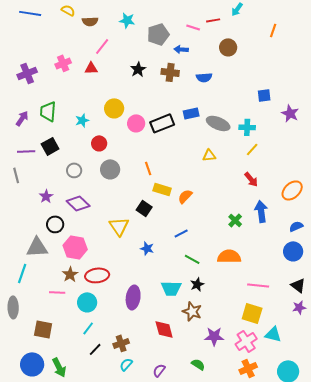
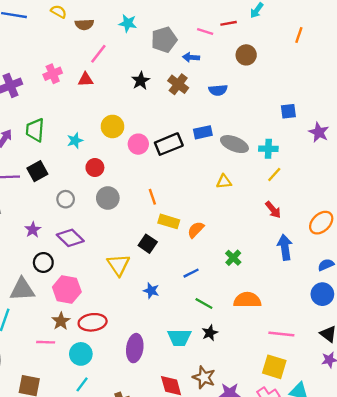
brown cross: (170, 72) -> (178, 84), turned 30
green cross: (235, 220) -> (233, 258), moved
brown star: (192, 311) -> (204, 377), moved

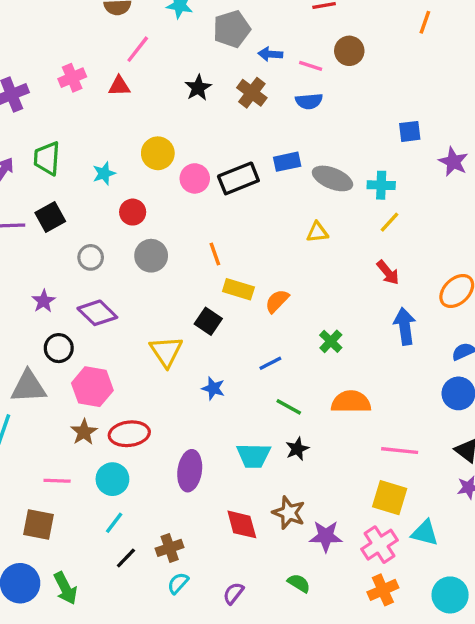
pink line: (205, 32) -> (311, 66), moved
pink line: (46, 342) -> (57, 481), moved

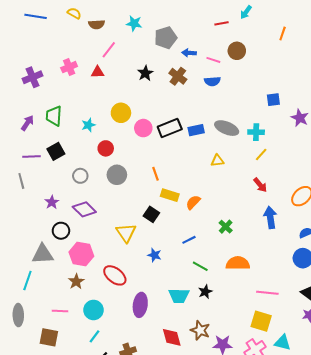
blue rectangle: (287, 162) -> (196, 130), moved
red ellipse: (129, 434) -> (115, 275), moved, turned 45

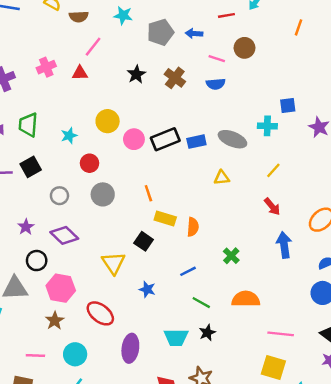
blue arrow: (189, 53) -> (194, 33), moved
cyan cross: (256, 132) -> (267, 126), moved
orange semicircle: (193, 202) -> (193, 227), turned 140

